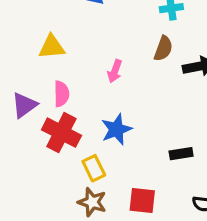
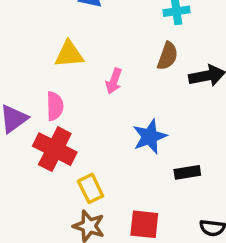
yellow triangle: (52, 47) -> (69, 54), moved
blue star: (116, 129) -> (150, 137), moved

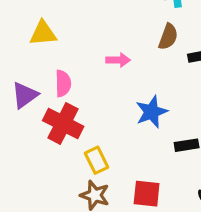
yellow triangle: (69, 54) -> (43, 33), moved
pink arrow: (114, 81) -> (118, 60), turned -110

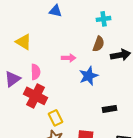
yellow triangle: (43, 33) -> (24, 42), turned 36
blue star: (152, 112) -> (89, 76), moved

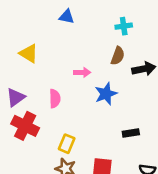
pink semicircle: (36, 72) -> (55, 99), moved
red cross: (36, 96) -> (25, 126), moved
yellow rectangle: (56, 118) -> (67, 144), turned 49

